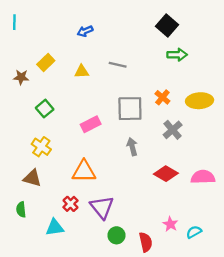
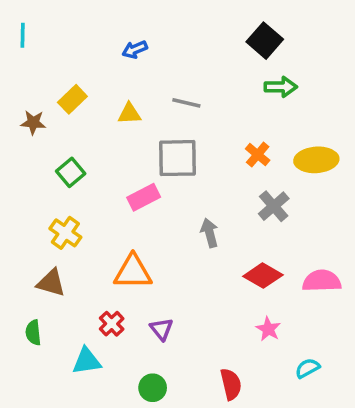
gray square: (130, 109) -> (178, 158), moved
purple triangle: (102, 207) -> (161, 329), size x0.6
pink star: (170, 224) -> (268, 329), moved
green circle: (116, 235) -> (153, 388), moved

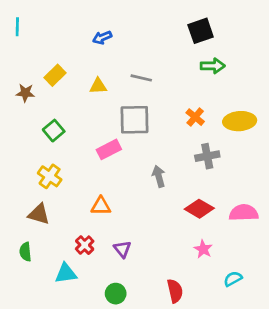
black square: (265, 41) -> (201, 31), turned 30
gray cross: (274, 206) -> (207, 156), turned 30
orange triangle: (133, 272) -> (101, 206), size x0.7

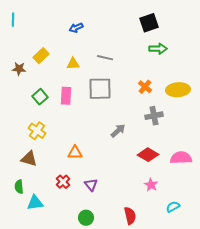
pink rectangle: (109, 149) -> (66, 96), moved, turned -60
gray arrow: (159, 176) -> (118, 131), turned 63
cyan triangle: (66, 273) -> (35, 203), moved

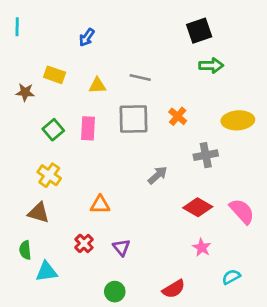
blue arrow: (76, 28) -> (87, 37), moved, turned -32
yellow rectangle: (41, 56) -> (55, 75), turned 63
orange cross: (145, 87) -> (178, 116), moved
pink semicircle: (181, 158) -> (242, 211), turned 50
red semicircle: (130, 216) -> (174, 289), turned 72

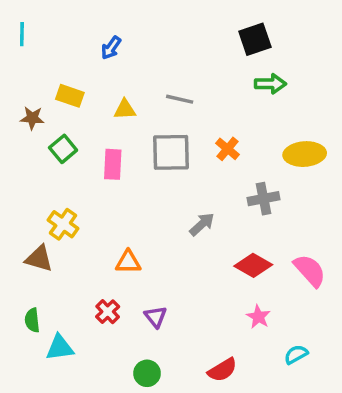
green square: (53, 130) -> (63, 149), moved
brown triangle: (39, 213) -> (39, 259), moved

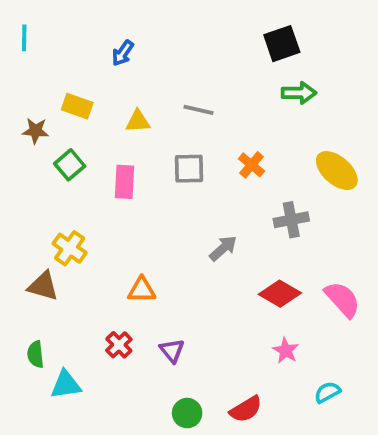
gray square: (171, 152) -> (189, 169), size x0.7
yellow ellipse: (305, 154) -> (337, 171), turned 45
green circle: (147, 373) -> (187, 413), moved

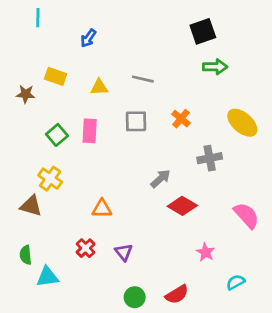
cyan line: (24, 38) -> (38, 18), moved
green square: (70, 165) -> (57, 135), moved
red diamond: (280, 294) -> (182, 206), moved

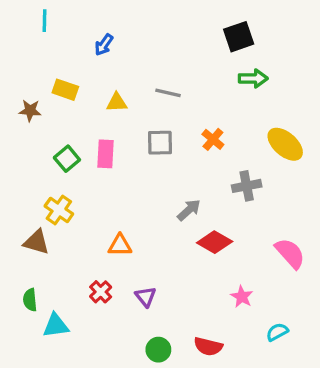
red semicircle: (177, 294) -> (208, 346), turned 45

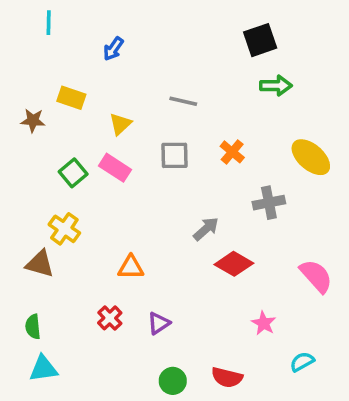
yellow triangle: (117, 102) -> (120, 124), moved, turned -40
pink rectangle: (105, 154) -> (115, 168), turned -60
purple triangle: (146, 297) -> (159, 323), turned 35
cyan triangle: (56, 326) -> (43, 369), moved

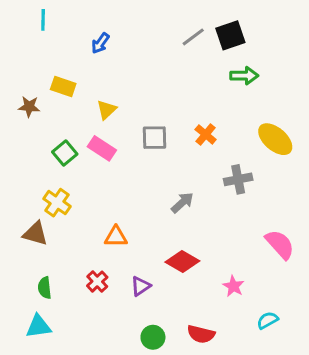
gray line: (183, 101) -> (193, 37), moved, turned -50
red diamond: (234, 264) -> (182, 261), moved
green semicircle: (33, 327) -> (45, 288), moved

